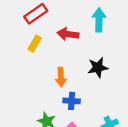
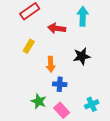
yellow rectangle: (35, 44) -> (29, 46), moved

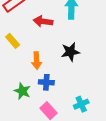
yellow rectangle: (29, 46) -> (13, 41), turned -72
green star: (39, 101) -> (22, 91), moved

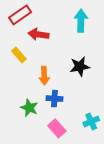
red arrow: (43, 21) -> (38, 34), moved

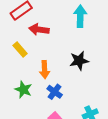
blue cross: (54, 99) -> (55, 92), turned 32
green star: (29, 108) -> (23, 90), moved

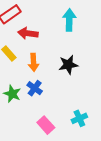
orange arrow: (45, 70) -> (34, 62), moved
blue cross: (55, 92) -> (35, 88), moved

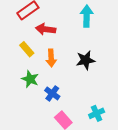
blue cross: (35, 88) -> (52, 93), moved
green star: (12, 94) -> (30, 79), moved

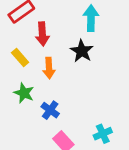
red arrow: (46, 29) -> (42, 34), turned -102
black star: (85, 60) -> (82, 51), moved, turned -30

